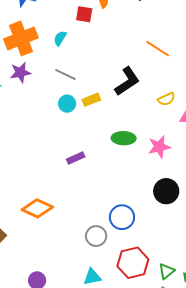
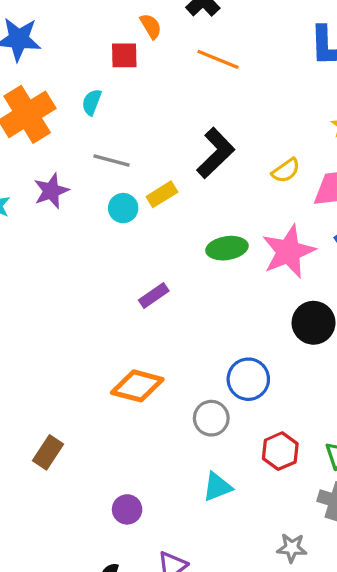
orange line: (158, 49) -> (218, 59), moved
purple star: (20, 72) -> (51, 191), moved
pink star: (159, 147) -> (288, 252), size x1.4
orange diamond: (37, 208) -> (137, 386), moved
red hexagon: (133, 263) -> (280, 451), size x0.7

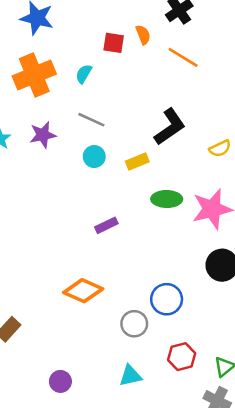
orange semicircle: (151, 26) -> (143, 35), moved
yellow rectangle: (162, 194) -> (137, 161), moved

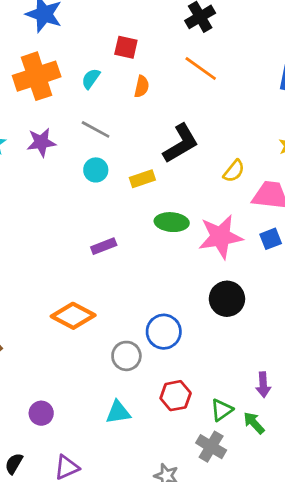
orange semicircle: (143, 35) -> (142, 86), moved, turned 30
yellow semicircle: (220, 148) -> (234, 171), turned -30

